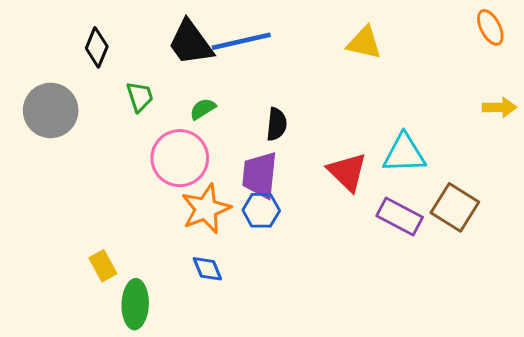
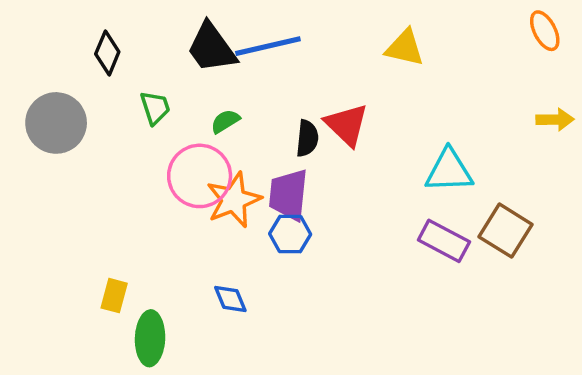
red triangle: (347, 172) -> (347, 125), moved
orange star: (206, 209) -> (234, 200), moved
yellow rectangle: (103, 266) -> (114, 296), turned 44

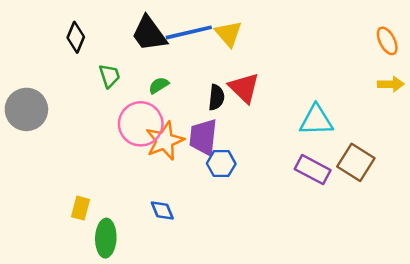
orange ellipse: (545, 31) -> (387, 41), moved
yellow triangle: (405, 48) -> (228, 34), moved, turned 36
gray circle: (56, 123) -> (26, 109), moved
blue hexagon: (290, 234) -> (221, 164), moved

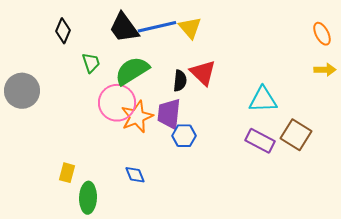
green semicircle: (159, 85) -> (132, 71), size x2.0

